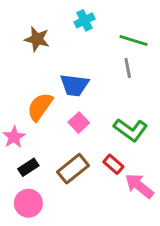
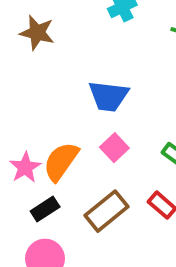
brown star: (37, 39) -> (37, 33), moved
orange semicircle: (40, 107) -> (61, 161), moved

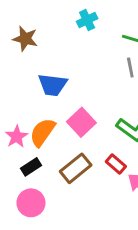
blue trapezoid: (108, 96) -> (53, 85), moved
pink square: (114, 148) -> (81, 122), size x1.4

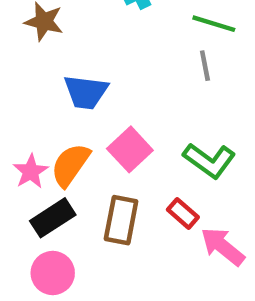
black rectangle: (31, 167) -> (53, 218), size x1.4
brown rectangle: (76, 168) -> (121, 220), turned -40

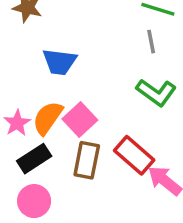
pink square: (130, 149) -> (80, 120), moved
green L-shape: (209, 160) -> (156, 92), moved
red rectangle: (183, 213) -> (134, 155), size x1.6

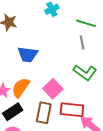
pink square: (80, 120) -> (53, 89), moved
red rectangle: (134, 155) -> (72, 110), turned -35

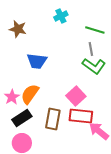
green L-shape: (85, 73) -> (94, 66), moved
pink square: (53, 89) -> (76, 96), moved

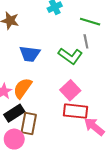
green L-shape: (94, 66) -> (70, 56), moved
brown rectangle: (53, 119) -> (29, 123), moved

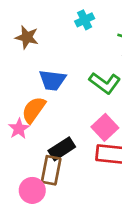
orange semicircle: (23, 88) -> (34, 110), moved
black rectangle: (14, 113) -> (62, 149), moved

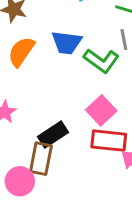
blue trapezoid: (52, 80) -> (67, 43), moved
orange semicircle: (34, 110) -> (21, 52), moved

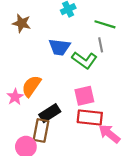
orange semicircle: (21, 52) -> (31, 86), moved
pink square: (101, 110) -> (84, 96), turned 30

